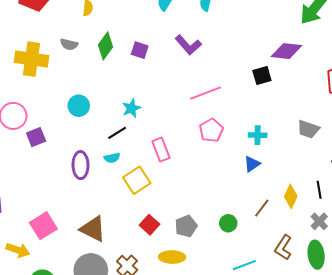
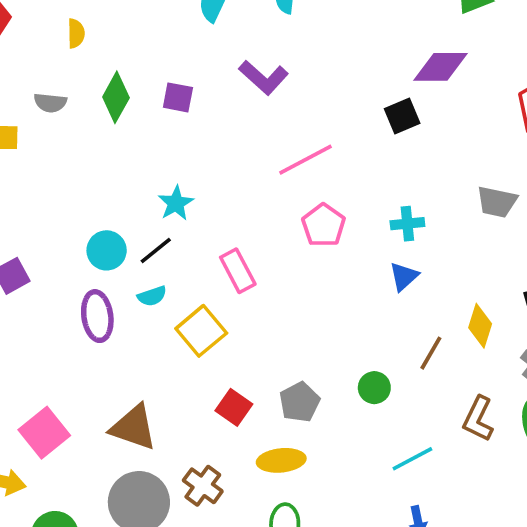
cyan circle: (79, 106) -> (107, 250), moved

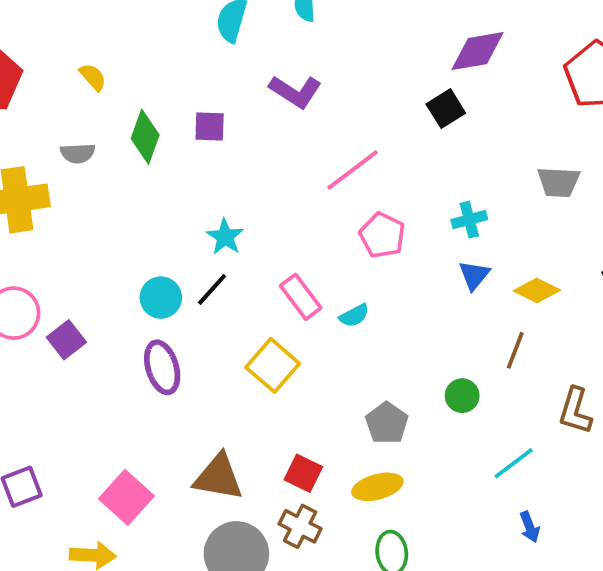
yellow semicircle: (76, 33) -> (93, 77), turned -32
cyan semicircle: (152, 296) -> (354, 316), moved
yellow diamond: (480, 326) -> (537, 290), moved, turned -72
red square: (234, 407) -> (303, 473), moved

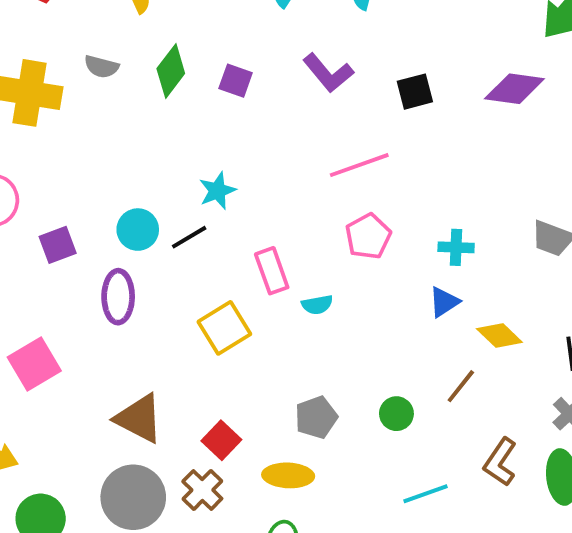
black square: (446, 109) -> (415, 92), moved
purple square: (66, 340) -> (58, 245), moved
pink square: (126, 497) -> (34, 364), moved

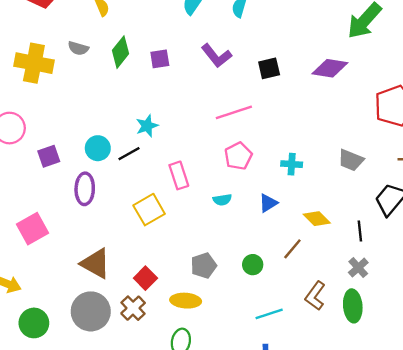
purple square: (236, 81) -> (160, 59), turned -30
blue triangle: (444, 302) -> (268, 203), moved
cyan semicircle: (317, 305) -> (222, 200), moved

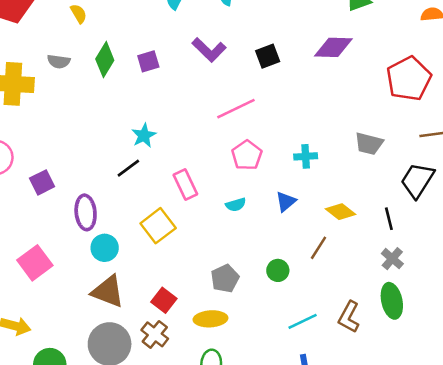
cyan circle: (98, 148) -> (105, 248), moved
brown L-shape: (315, 296) -> (349, 317), moved

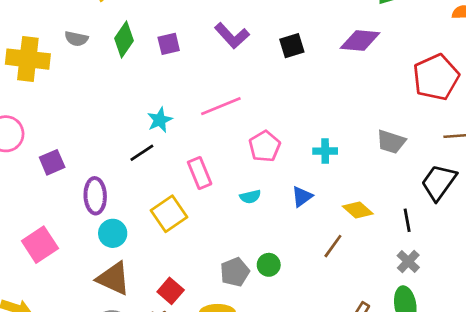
pink line: (236, 109) -> (221, 106), moved
green circle: (278, 270) -> (269, 265), moved

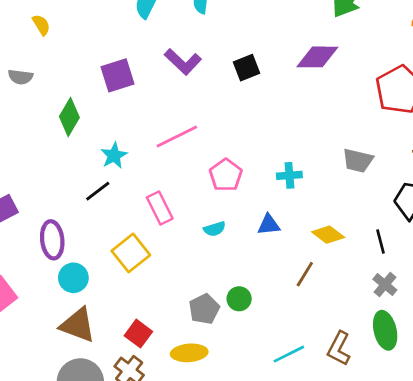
green diamond: (124, 39) -> (69, 117), moved
purple square: (169, 44) -> (117, 75), size x1.4
blue triangle: (302, 197) -> (269, 225), turned 35

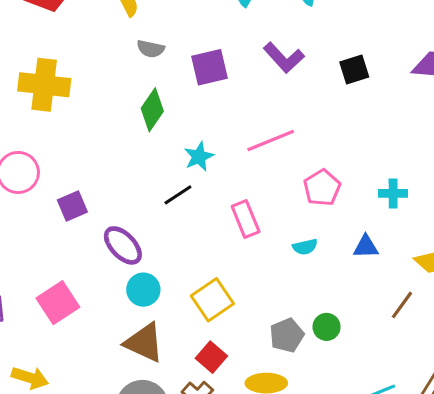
gray semicircle: (20, 77) -> (151, 49), moved
purple ellipse: (52, 240) -> (123, 245), turned -42
yellow square: (131, 253) -> (212, 300), moved

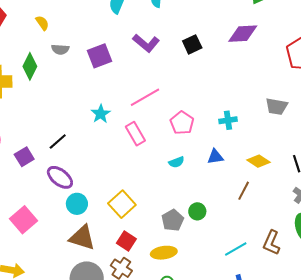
green diamond: (152, 110) -> (30, 66), moved
black line: (178, 195) -> (58, 141), moved
pink rectangle: (246, 219) -> (135, 134), moved

